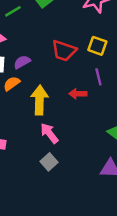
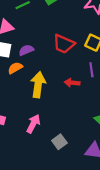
pink arrow: (49, 133) -> (33, 124), moved, turned 60
gray square: (49, 162) -> (59, 142), moved

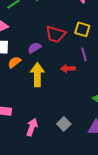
purple semicircle: (26, 50) -> (34, 48), moved
pink arrow: (33, 124) -> (32, 127), moved

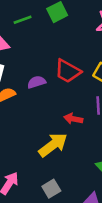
yellow arrow: (37, 75) -> (53, 145), moved, turned 40

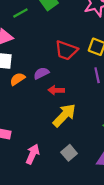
purple semicircle: (36, 82) -> (41, 73), moved
red arrow: (73, 119) -> (56, 90), moved

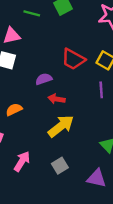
green line: (20, 13) -> (32, 13), turned 35
orange semicircle: (17, 79) -> (14, 110), moved

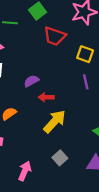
red trapezoid: (73, 59) -> (55, 36), moved
pink arrow: (22, 161) -> (25, 171), moved

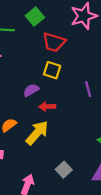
yellow square: (85, 54) -> (52, 70), moved
yellow arrow: (55, 121) -> (37, 133), moved

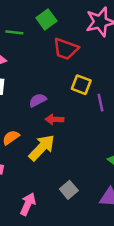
yellow square: (52, 70) -> (81, 85), moved

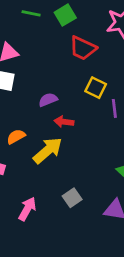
green line: (14, 32) -> (31, 13), moved

